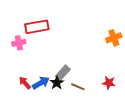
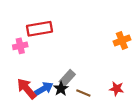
red arrow: (25, 83) -> (27, 89), size x1.5

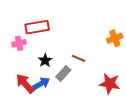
black star: (61, 89) -> (45, 60), moved
red star: (117, 89) -> (110, 84), size x1.5
brown line: (83, 93) -> (78, 58), moved

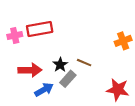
pink cross: (19, 43) -> (15, 35), moved
black star: (45, 60) -> (60, 65), moved
red arrow: (25, 84) -> (30, 70), moved, turned 130

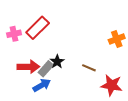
red rectangle: (40, 29) -> (38, 28), turned -35
brown line: (84, 63) -> (89, 68), moved
gray rectangle: (68, 79) -> (46, 69), moved

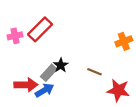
red arrow: (28, 67) -> (26, 85), moved

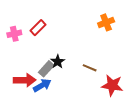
red rectangle: (40, 29) -> (38, 28), size x0.7
orange cross: (124, 41) -> (106, 22), moved

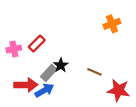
red rectangle: (38, 28) -> (37, 43), moved
pink cross: (14, 34) -> (14, 49), moved

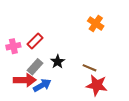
orange cross: (112, 24) -> (96, 24), moved, turned -35
gray rectangle: (49, 73) -> (35, 67), moved
red star: (118, 90) -> (97, 85), moved

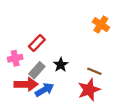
pink cross: (13, 46) -> (15, 58), moved
red star: (97, 85) -> (89, 90), moved, turned -30

